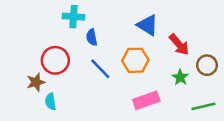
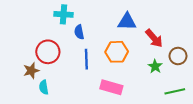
blue triangle: (148, 25) -> (127, 22), turned -30
blue line: (100, 69) -> (86, 59), turned 42
pink rectangle: (146, 100) -> (111, 87), moved, turned 35

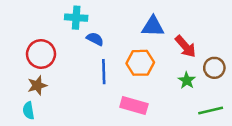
blue semicircle: (79, 32) -> (95, 39), turned 128
red circle: (48, 52) -> (41, 54), moved
cyan semicircle: (44, 87) -> (28, 111), moved

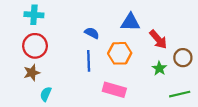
cyan cross: (76, 18) -> (34, 15), moved
blue semicircle: (95, 39) -> (92, 33), moved
cyan semicircle: (28, 111) -> (46, 94), moved, turned 32

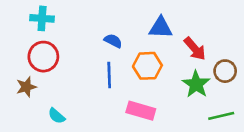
green star: (159, 68) -> (196, 84), size x1.5
brown star: (32, 73) -> (26, 87), moved
cyan semicircle: (46, 94) -> (57, 116), turned -72

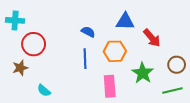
cyan cross: (42, 18) -> (15, 20), moved
brown circle: (225, 71) -> (177, 65), moved
green star: (196, 84) -> (143, 73), moved
pink rectangle: (141, 111) -> (110, 86), turned 70

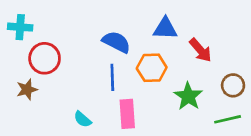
blue semicircle: (88, 32) -> (116, 42), size x1.5
pink rectangle: (110, 86) -> (127, 114), moved
cyan semicircle: (44, 90) -> (83, 119), moved

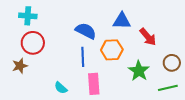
cyan cross: (20, 27) -> (28, 16), moved

